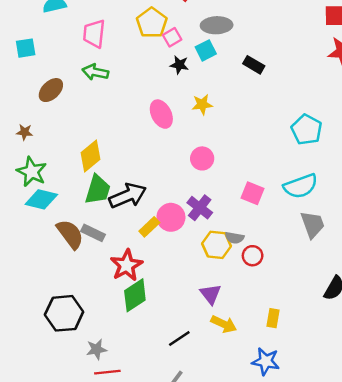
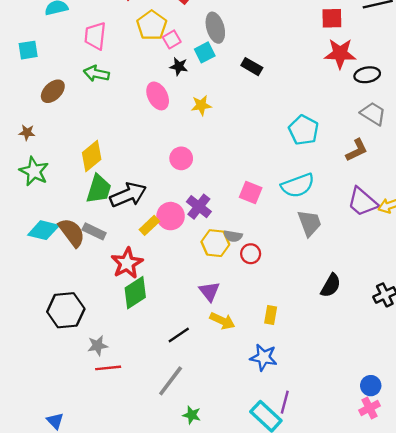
gray ellipse: (217, 25) -> (215, 28), turned 76
pink ellipse: (161, 114) -> (158, 96), moved
pink circle: (202, 158) -> (181, 158), moved
cyan diamond: (41, 199) -> (43, 230), moved

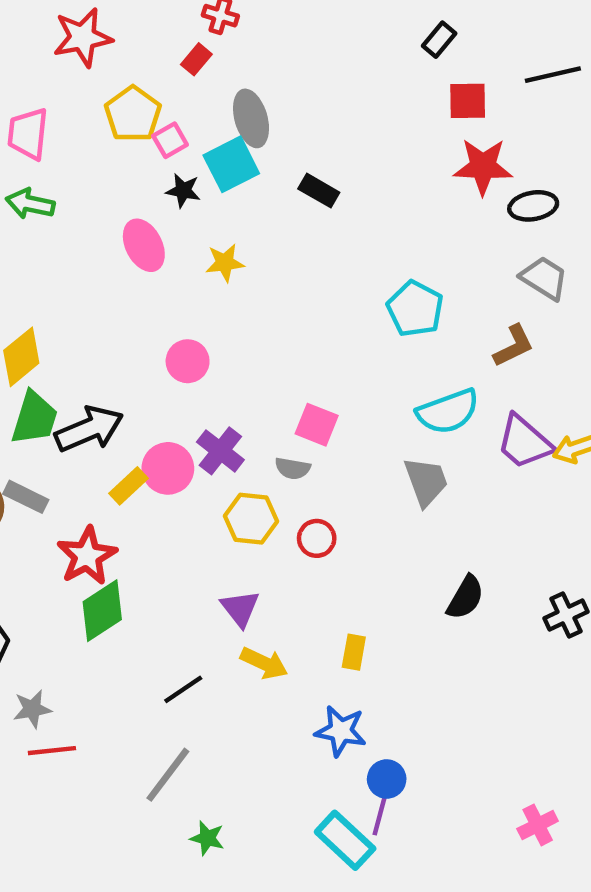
cyan square: (205, 52) -> (231, 164), size x1.4
cyan semicircle: (298, 185) -> (448, 412), moved
gray semicircle: (233, 236) -> (293, 468), moved
blue circle: (371, 386) -> (387, 779), moved

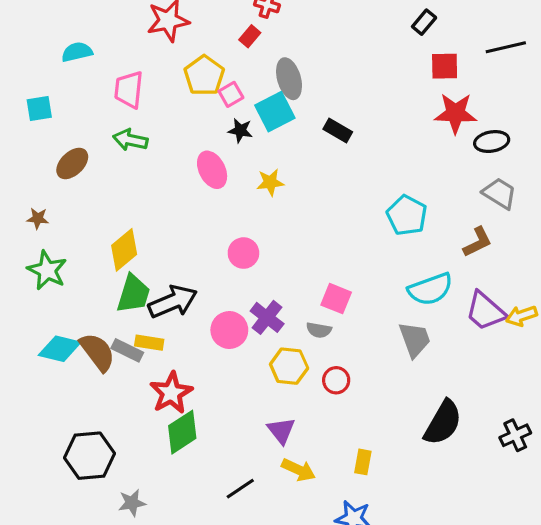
yellow rectangle: (129, 486) -> (149, 343), moved, turned 52
black semicircle: (465, 597) -> (443, 423), size x1.4

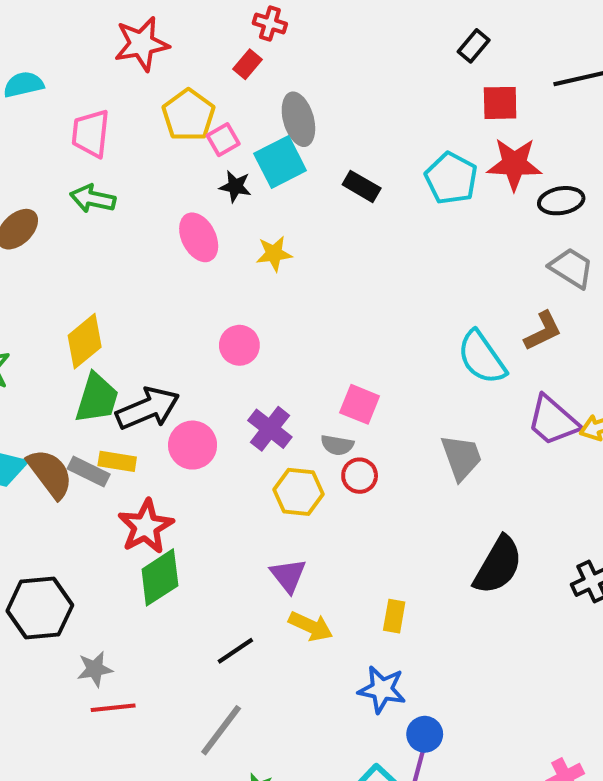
cyan pentagon: (407, 215) -> (451, 178), moved
cyan semicircle: (430, 289) -> (482, 357), moved, turned 75
pink circle: (229, 330) -> (193, 445), moved
red circle: (336, 380) -> (360, 476), moved

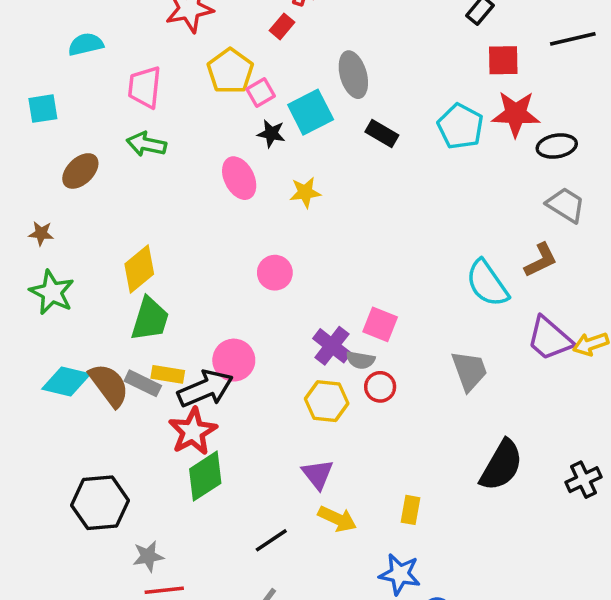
gray ellipse: (298, 119) -> (353, 75), moved
black arrow: (148, 408) -> (205, 389), moved
purple cross: (270, 429) -> (332, 346), moved

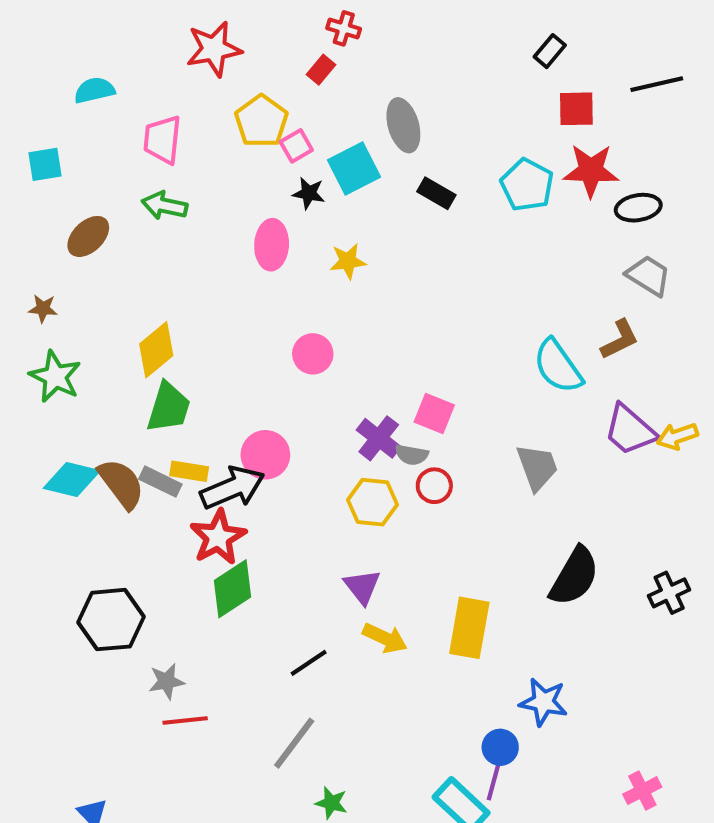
pink ellipse: (239, 178) -> (272, 245), turned 30
yellow rectangle: (410, 510) -> (469, 628), size x1.8
blue star: (400, 574) -> (543, 702), moved

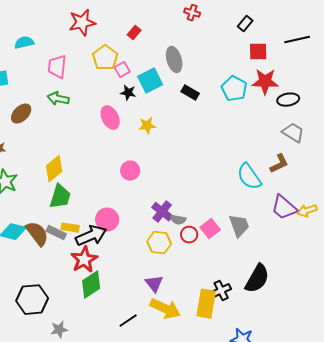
red cross: (344, 28) -> (192, 13), moved
pink ellipse: (272, 245) -> (110, 118), turned -30
pink square: (434, 414) -> (210, 229), moved, turned 30
black cross: (669, 593) -> (221, 291), moved
yellow arrow: (385, 638) -> (165, 309), size x1.4

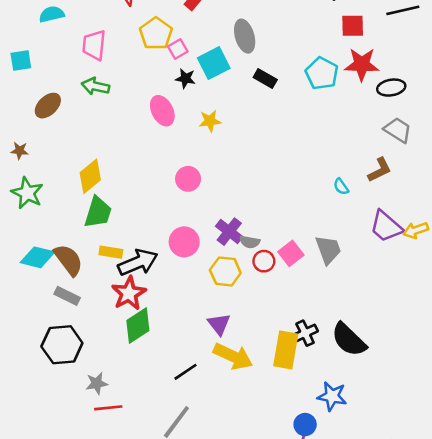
cyan semicircle: (249, 177) -> (341, 187), size x0.5
pink circle: (107, 220) -> (184, 242), moved
gray rectangle: (56, 233) -> (67, 296), moved
black semicircle: (257, 279) -> (349, 340), moved, turned 104

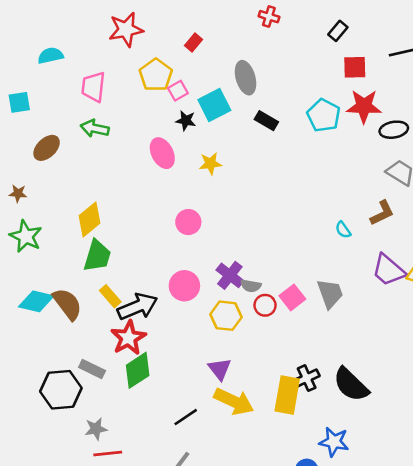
yellow rectangle: (111, 252) -> (110, 296), turned 40
gray rectangle: (67, 296) -> (92, 369), moved

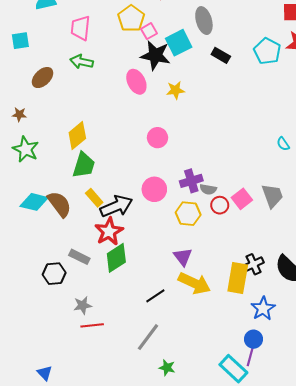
black star: (186, 121) -> (155, 55), size x1.8
purple cross: (230, 275) -> (191, 181), turned 35
black hexagon: (61, 390) -> (54, 274), size x0.7
blue star: (334, 442) -> (263, 309), moved, turned 30

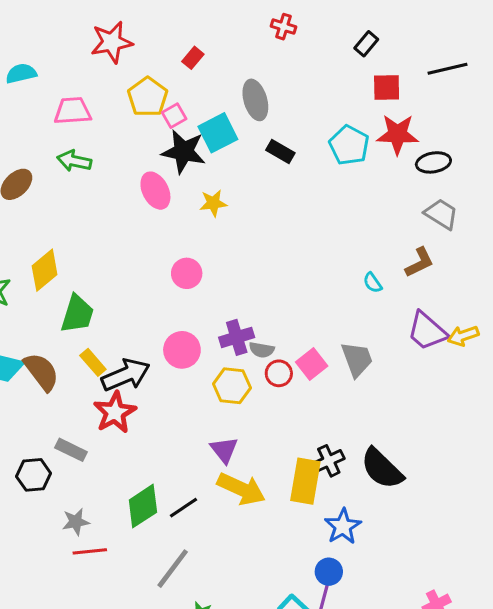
pink trapezoid: (80, 28) -> (73, 111), turned 80
yellow diamond: (77, 136) -> (45, 270), moved
green diamond: (116, 258) -> (143, 506), moved

